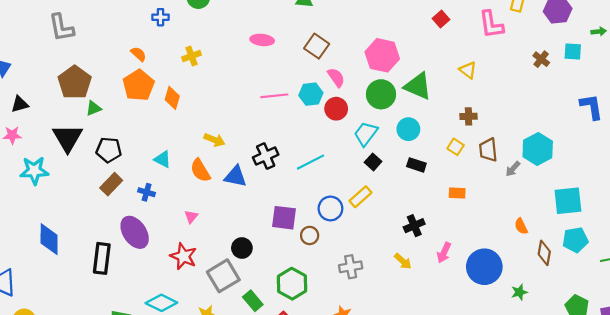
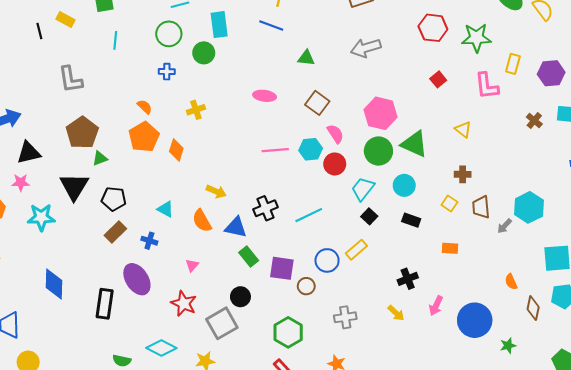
black triangle: (20, 104) -> (29, 153), size x1.4
green rectangle: (253, 301) -> (249, 256), moved

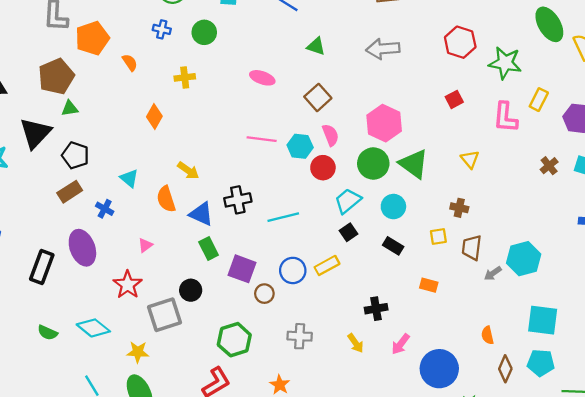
green circle: (204, 53) -> (204, 32), moved
orange pentagon: (144, 137) -> (92, 38), moved
yellow square: (449, 204) -> (438, 236), turned 35

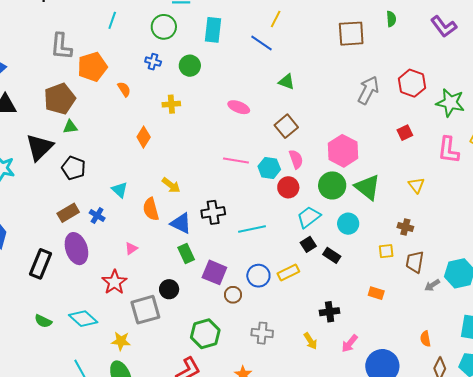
gray arrow: (383, 49) -> (368, 90), moved, turned 120
brown rectangle: (70, 192) -> (68, 213), moved
black rectangle: (393, 246) -> (332, 255), moved

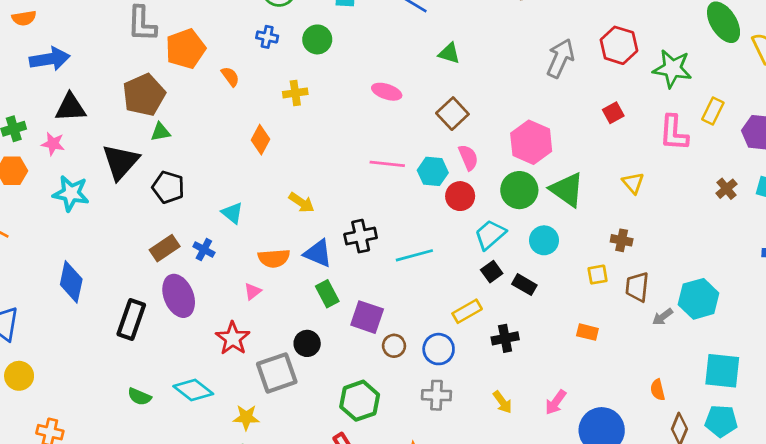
orange semicircle: (151, 209) -> (274, 258), moved, turned -75
blue circle: (258, 276) -> (439, 349), moved
black cross: (330, 312) -> (505, 338), moved

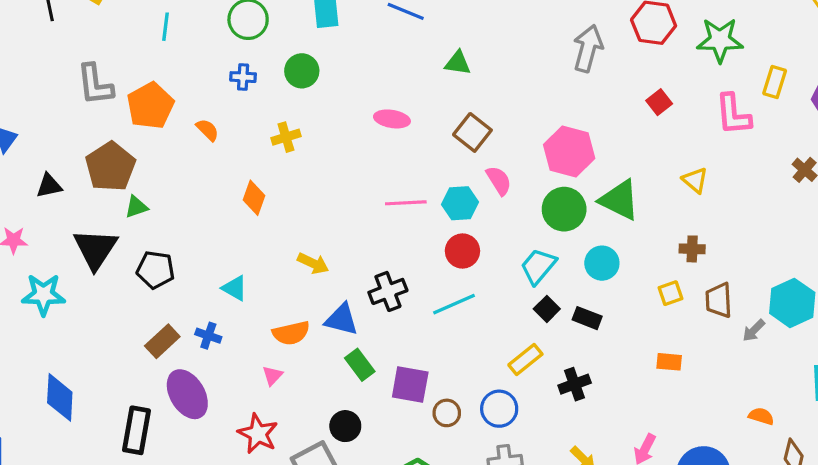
black triangle: (70, 107) -> (49, 186), moved, size x0.7
red circle: (460, 196) -> (462, 251), moved
orange semicircle: (658, 390) -> (761, 416), turned 130

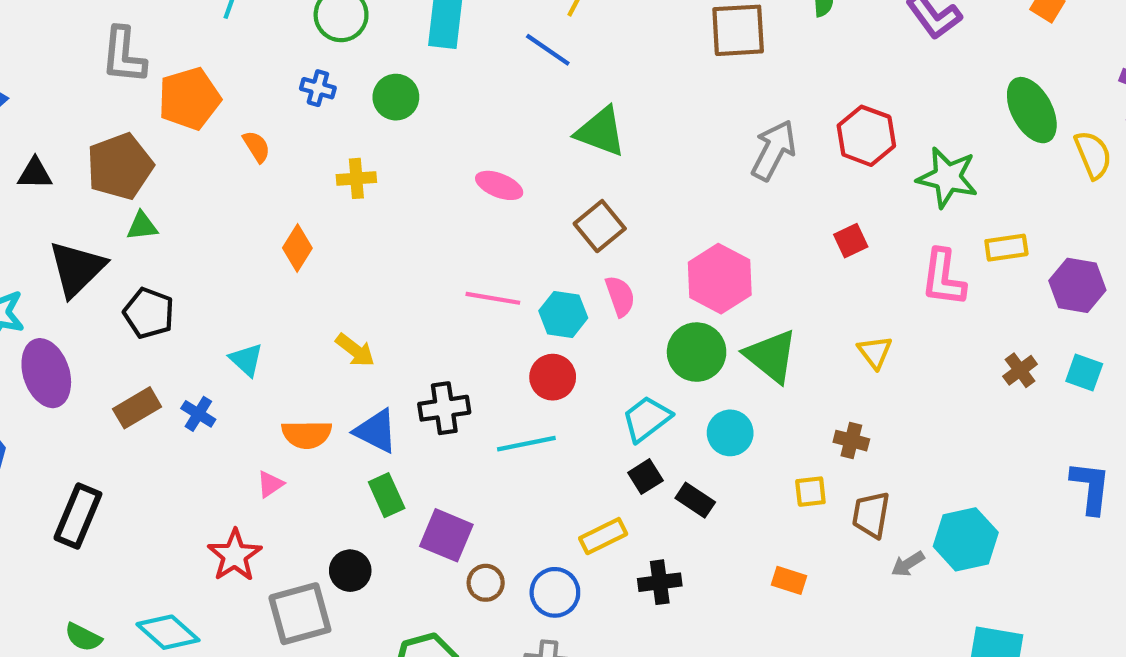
green triangle: (458, 63) -> (601, 132), size x1.5
yellow rectangle: (775, 82) -> (1006, 248), turned 52
purple ellipse: (187, 394) -> (46, 373), moved

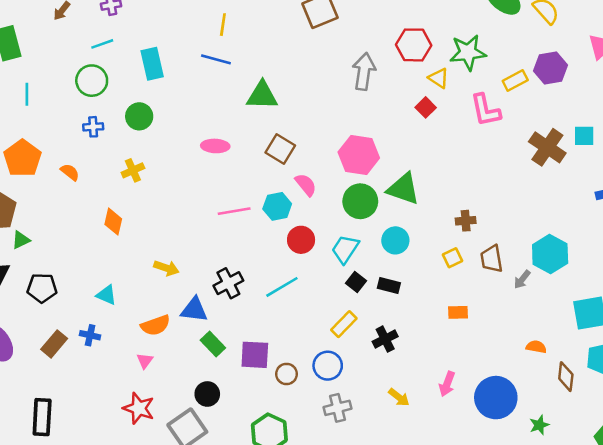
purple hexagon: (1077, 285) -> (551, 68), moved
yellow triangle: (875, 352) -> (439, 78), moved
brown cross: (1020, 370) -> (547, 147), size x1.8
red circle: (553, 377) -> (301, 240), moved

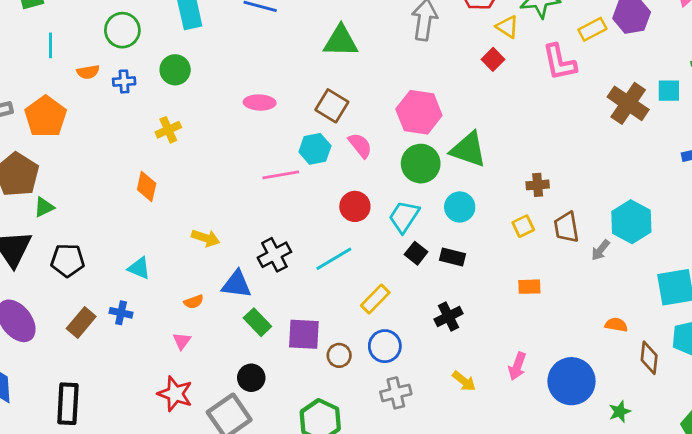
green triangle: (262, 95) -> (341, 41), moved
orange semicircle: (70, 172) -> (88, 72), moved, turned 132
cyan hexagon: (277, 206) -> (315, 149), moved
yellow rectangle: (344, 324) -> (375, 299), moved
orange semicircle: (156, 325) -> (194, 302), size x0.6

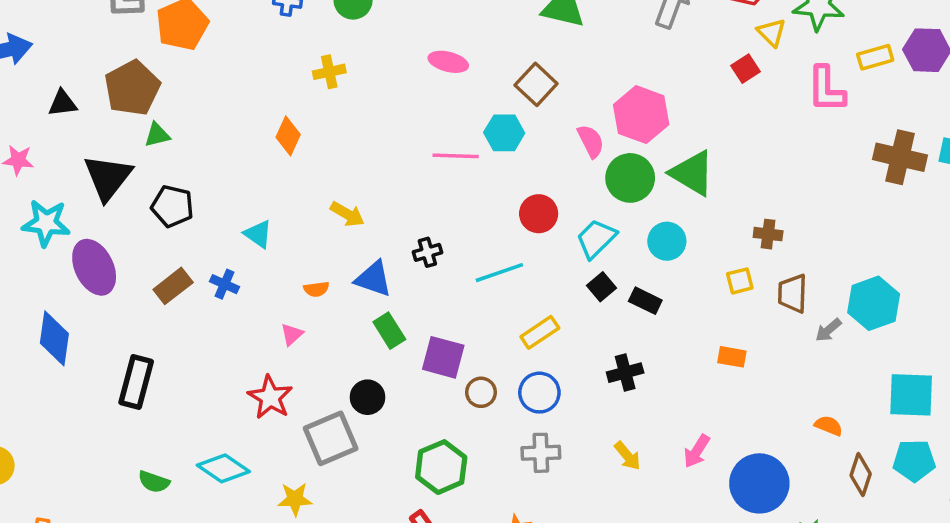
brown cross: (628, 103) -> (900, 157), turned -33
pink semicircle: (360, 145) -> (591, 141), moved
black cross: (274, 255) -> (427, 252), size x0.7

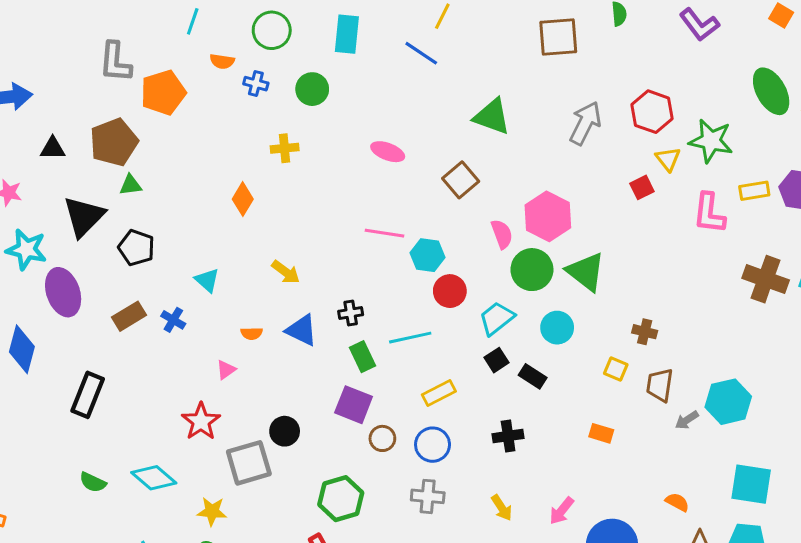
cyan hexagon: (504, 133) -> (427, 255), moved
yellow square: (740, 281) -> (616, 369), turned 30
green rectangle: (389, 331) -> (362, 357), moved

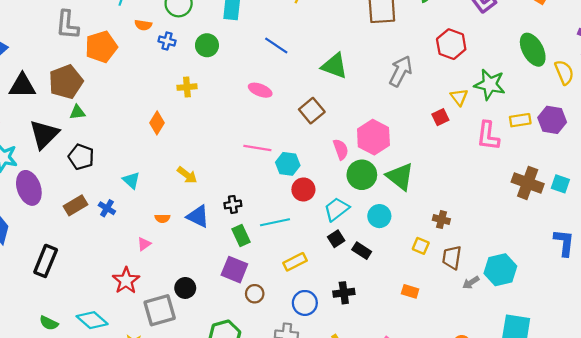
blue line: (421, 53) -> (276, 45), moved
red hexagon: (652, 112) -> (451, 44), moved
black triangle: (53, 148) -> (22, 86), size x1.5
blue circle: (433, 445) -> (305, 303), moved

